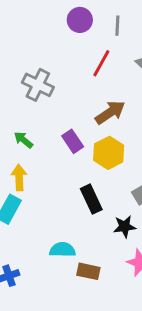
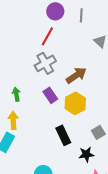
red line: (101, 63) -> (47, 36), moved
gray cross: (38, 85) -> (45, 63), moved, turned 35
green arrow: (23, 140) -> (16, 94), turned 40

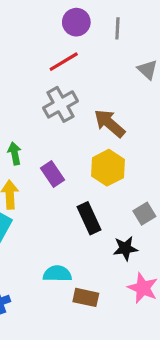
red line: (47, 36) -> (64, 62), turned 30
brown arrow: (76, 75) -> (110, 123), turned -105
purple rectangle: (50, 95) -> (53, 174), moved

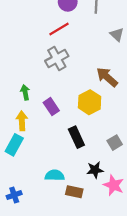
brown arrow: (110, 123) -> (107, 77), moved
gray square: (144, 214) -> (115, 143), moved
black star: (125, 248) -> (95, 170), moved

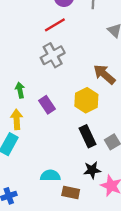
black rectangle: (76, 137) -> (88, 136), moved

